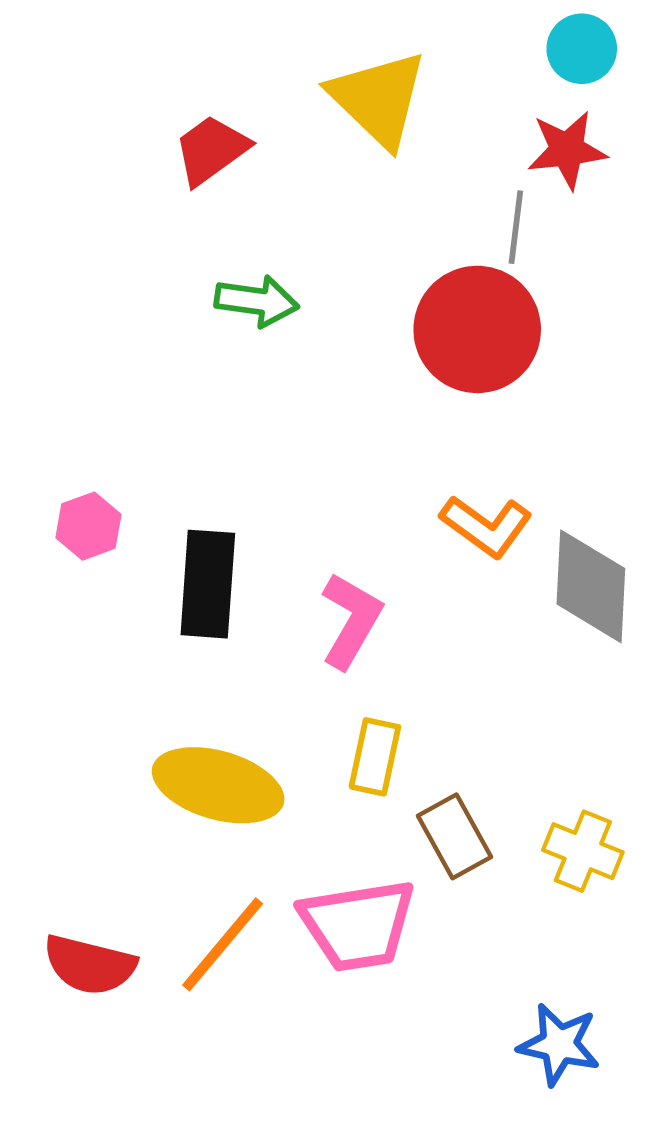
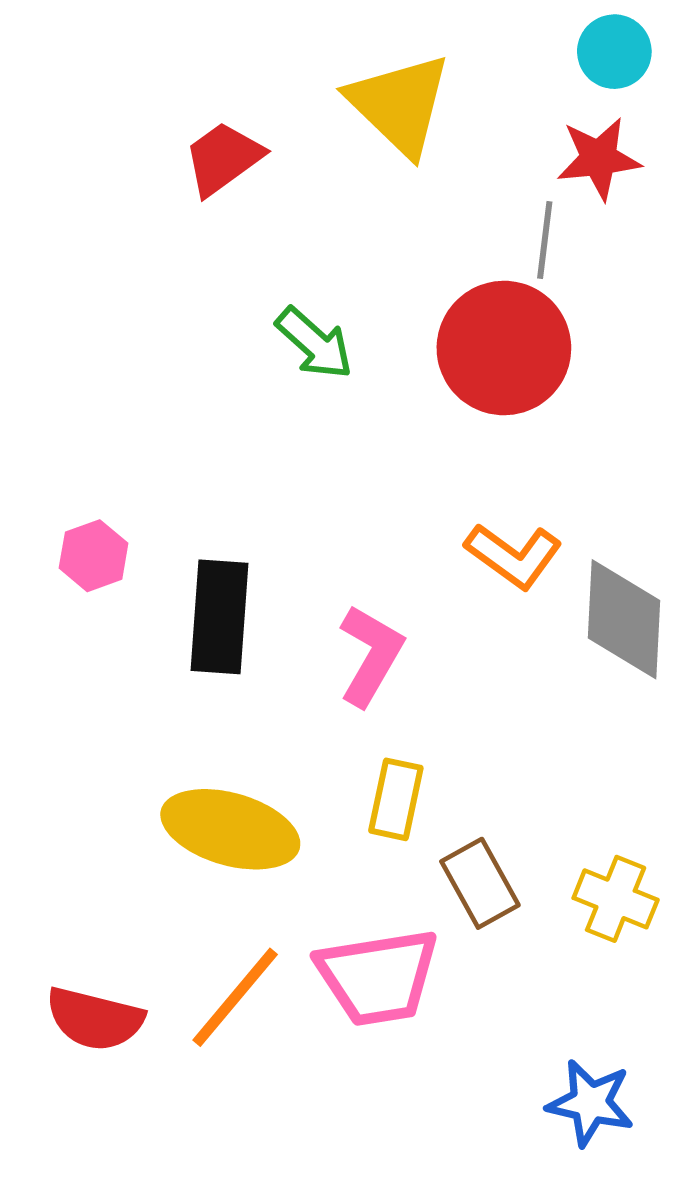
green arrow: (257, 301) -> (314, 343), moved, turned 34

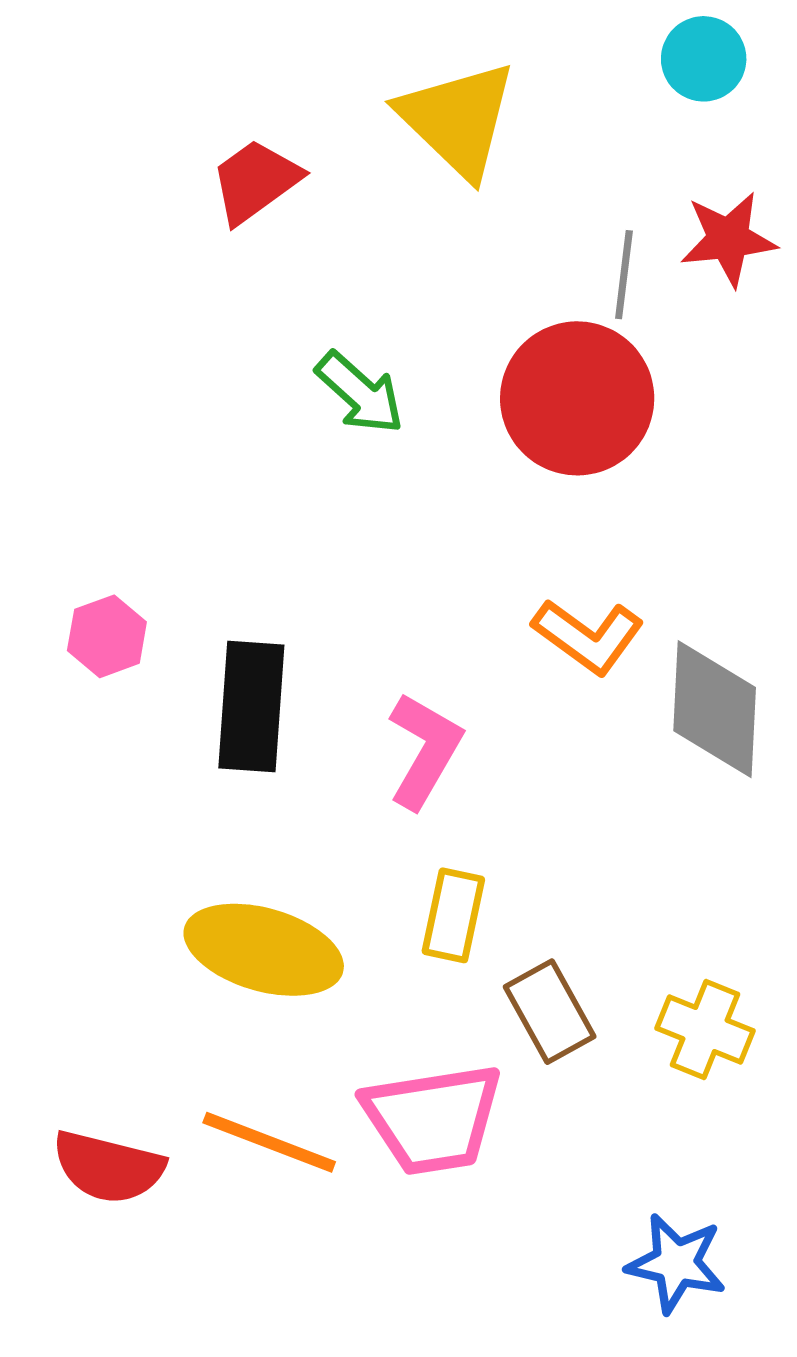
red star: (599, 158) -> (728, 239), moved
orange line: (235, 997) -> (269, 1142), turned 71

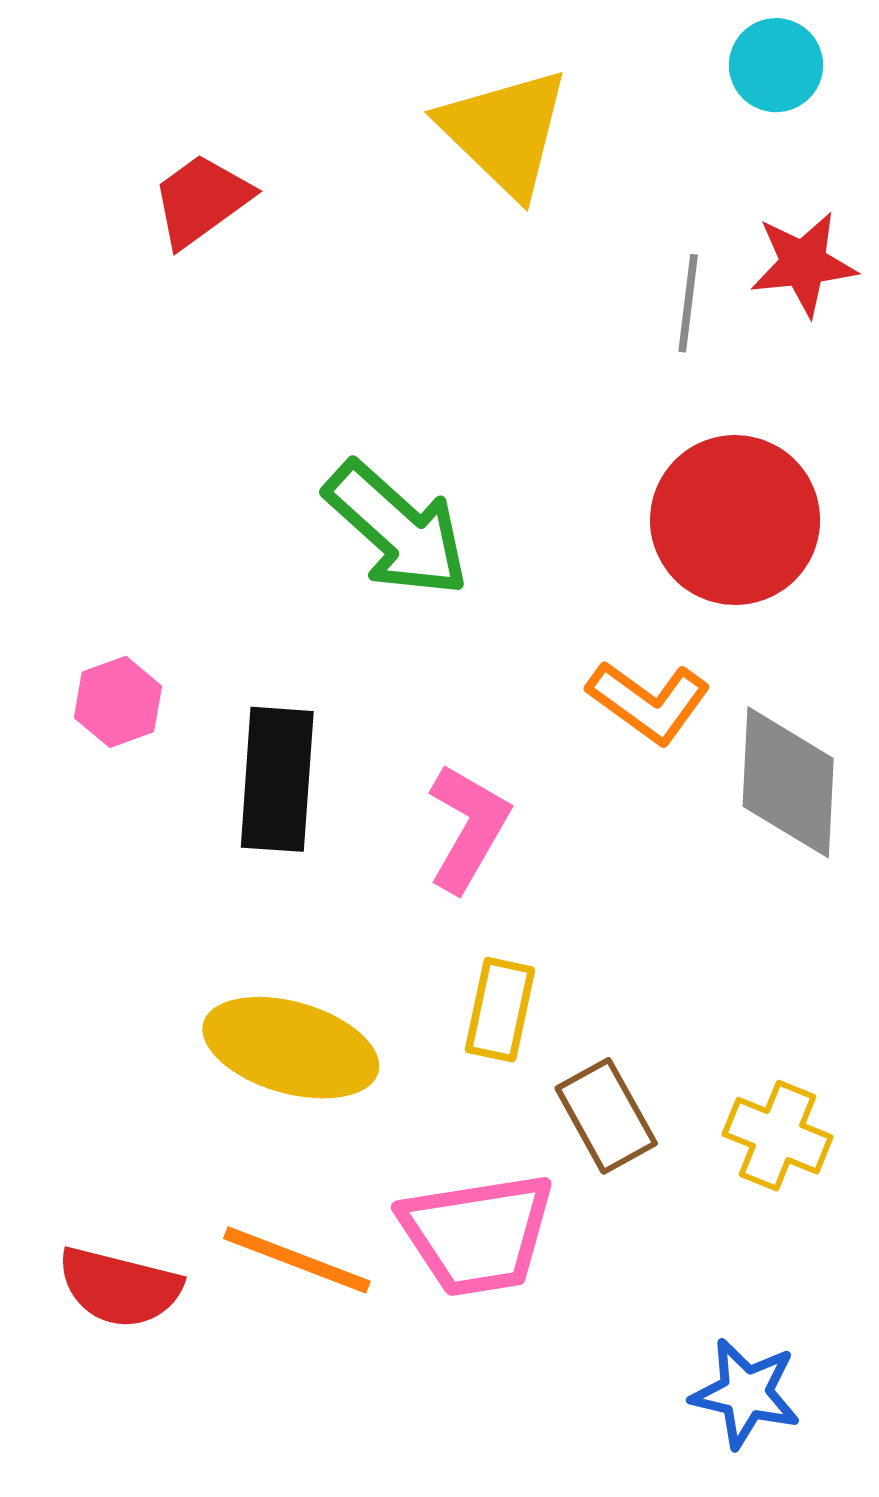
red trapezoid: (255, 181) -> (201, 200), moved
green arrow: (360, 393) -> (397, 529), moved, size x1.5
red circle: (577, 398) -> (735, 520), moved

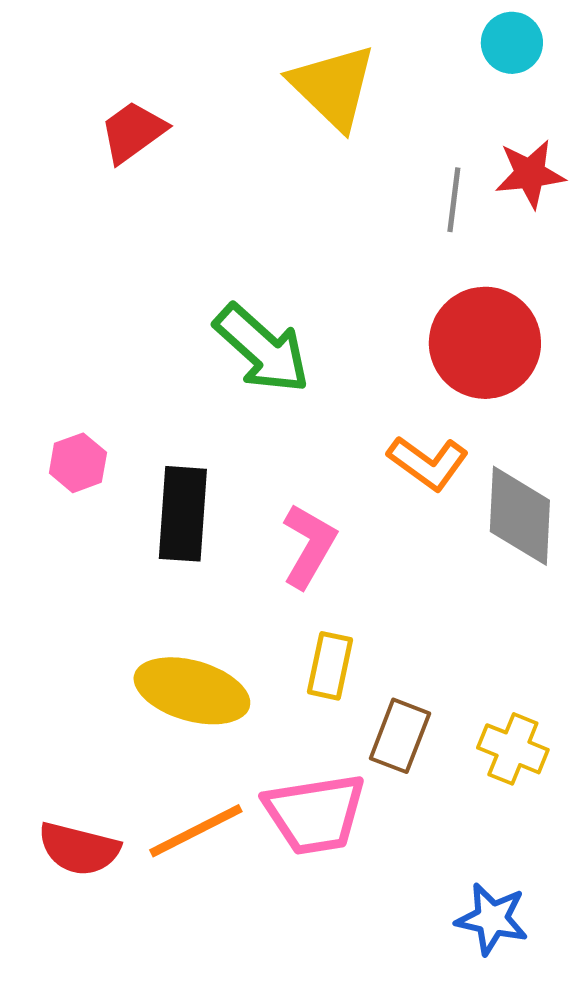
brown rectangle: (606, 1116) -> (400, 736), turned 50
orange line: (297, 1260) -> (196, 831), turned -48

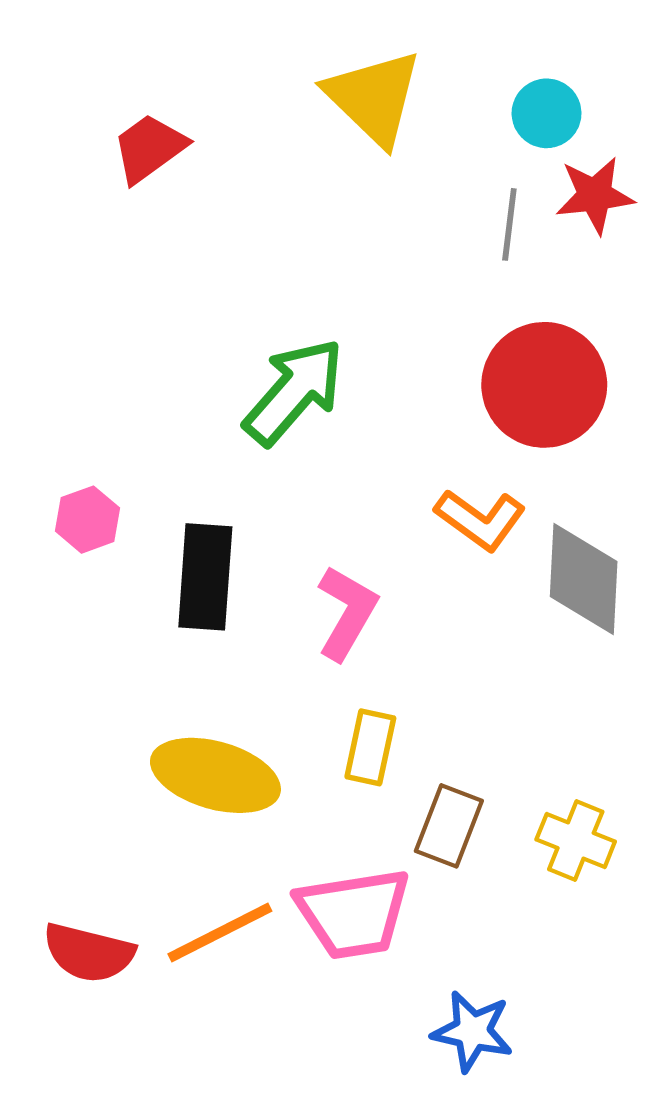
cyan circle: (512, 43) -> (547, 113), moved
green arrow: (262, 349) -> (294, 392), turned -91
blue star: (492, 919) -> (472, 1031), moved

